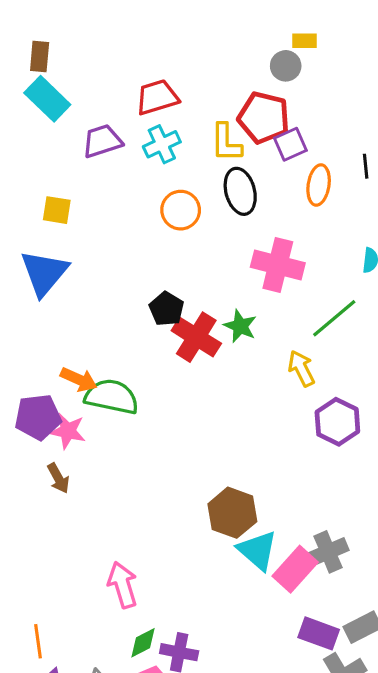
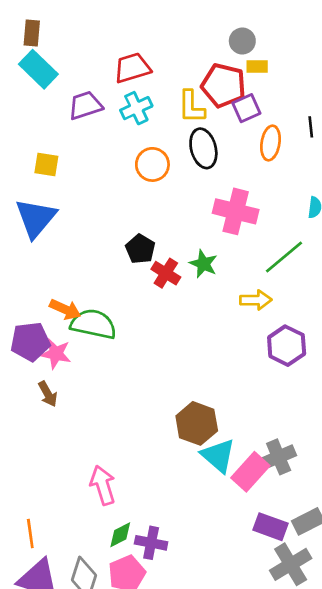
yellow rectangle: (304, 41) -> (257, 67), moved
red cross: (196, 337) -> (166, 273), size x0.7
yellow arrow: (301, 368) -> (256, 300), turned 116

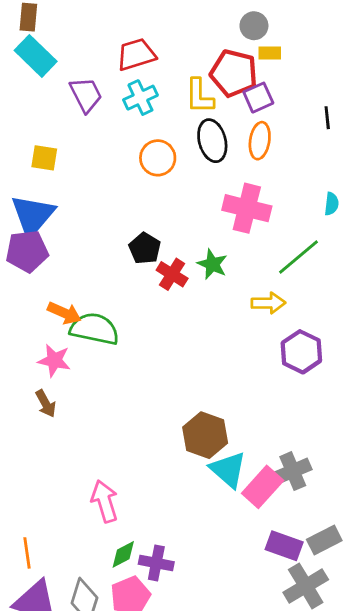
purple trapezoid: (85, 105) -> (86, 95), turned 81
orange ellipse: (271, 143) -> (260, 141), moved
purple pentagon: (30, 342) -> (27, 251), moved

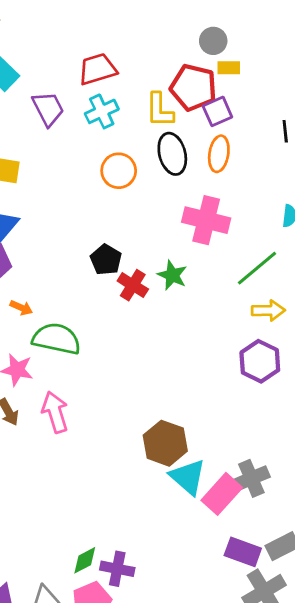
yellow arrow: (268, 303) -> (268, 310), moved
orange arrow: (64, 313) -> (21, 308), moved, size x0.7
pink arrow: (105, 501) -> (55, 412), moved

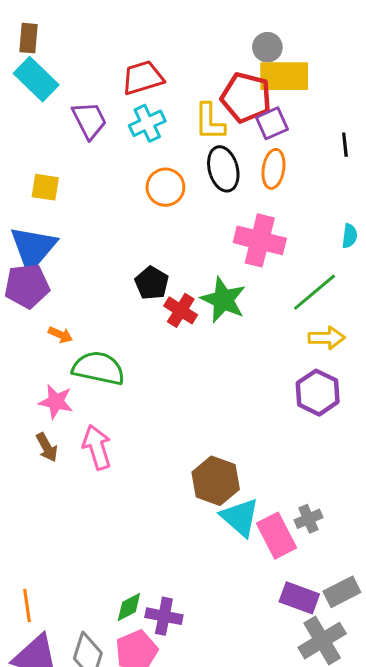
yellow rectangle: (229, 68) -> (284, 76), size x2.0
green star: (172, 275) -> (223, 300), size x1.4
gray cross: (251, 478) -> (308, 519), size x0.7
pink rectangle: (222, 494) -> (277, 536), turned -69

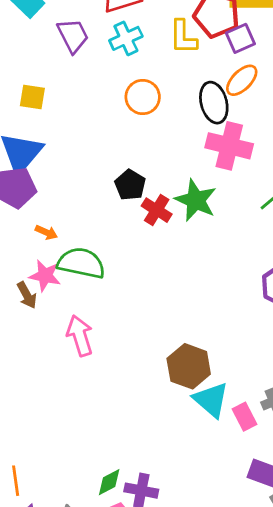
black ellipse: (223, 169) -> (214, 103), moved
orange ellipse: (273, 169) -> (242, 80), turned 36
pink star: (56, 402) -> (45, 276), moved
brown arrow: (47, 447) -> (27, 295), moved
pink rectangle: (277, 536) -> (245, 417), size x0.7

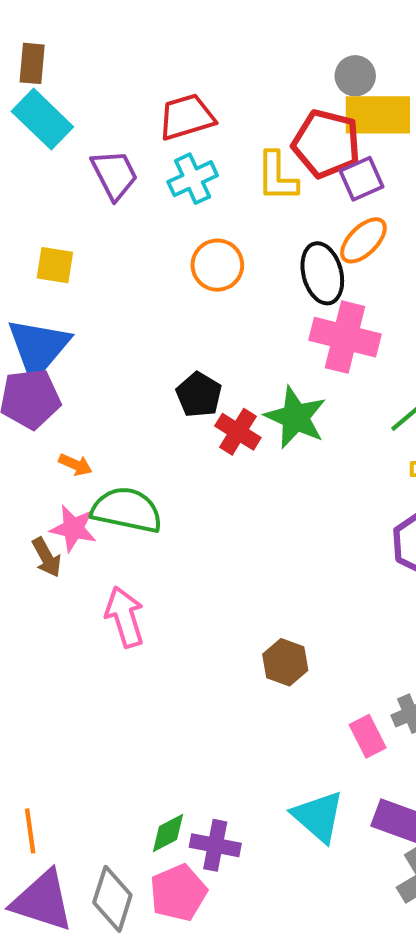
brown hexagon: (189, 366) -> (285, 662), size x0.7
cyan triangle: (211, 400) -> (318, 817), moved

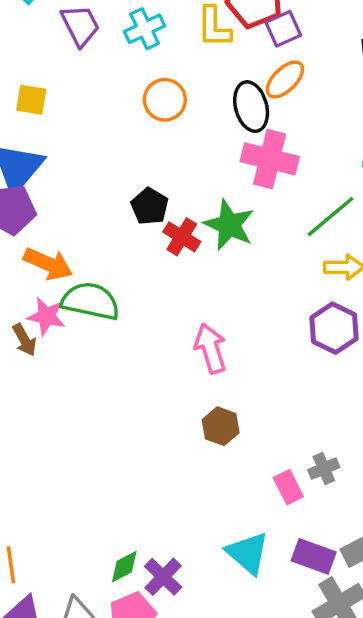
orange arrow: (75, 465) -> (48, 264), size x1.8
pink arrow: (125, 617) -> (211, 348), moved
purple cross: (215, 845) -> (163, 577), turned 33

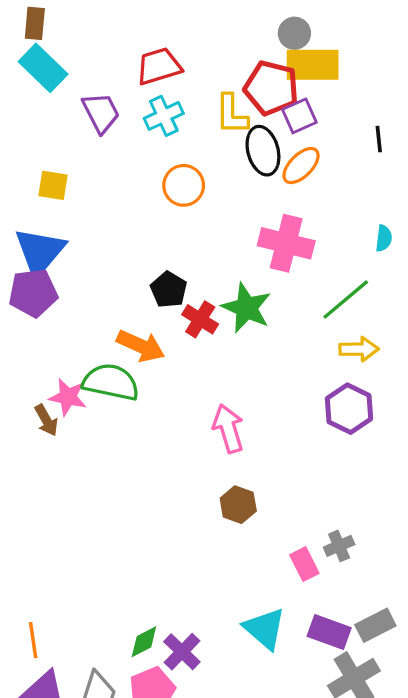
black ellipse: (251, 107) -> (263, 151), moved
orange arrow: (48, 264) -> (141, 346), moved

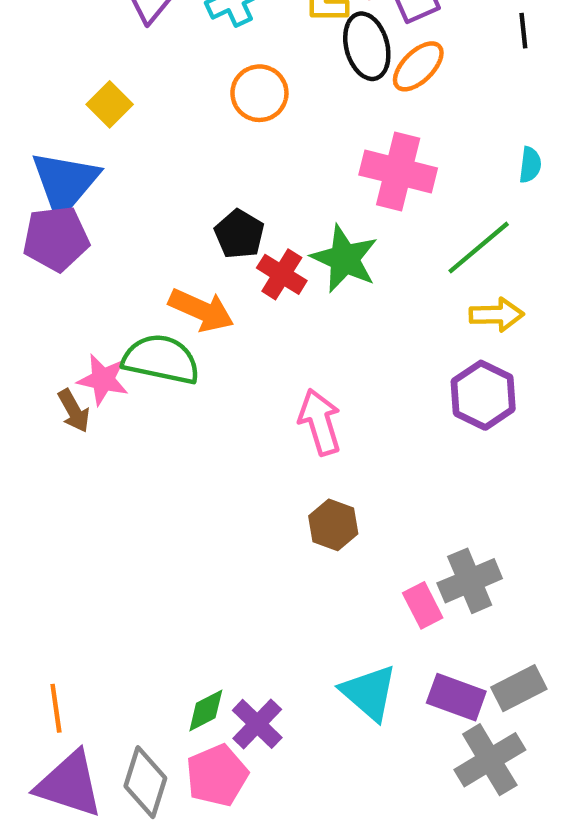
yellow square: (53, 185) -> (110, 104), moved, turned 36
gray cross: (339, 546) -> (470, 581), size x1.5

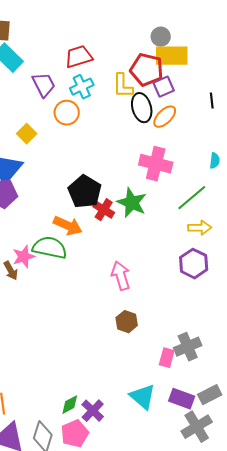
orange circle: (259, 93) -> (67, 113), moved
black pentagon: (239, 234) -> (85, 192), size x1.5
pink star: (103, 379) -> (24, 257), turned -30
pink rectangle: (423, 605) -> (167, 358), turned 42

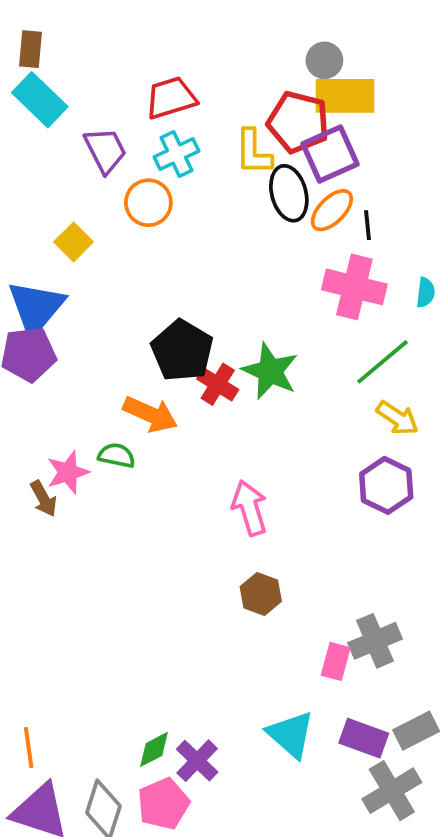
purple square: (164, 87) -> (330, 154), size x1.4
black line: (212, 101) -> (367, 225), moved
pink cross: (156, 164) -> (354, 287), moved
yellow arrow: (200, 228) -> (397, 418), turned 35
green semicircle: (50, 248) -> (117, 455), size x0.6

